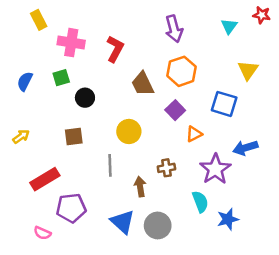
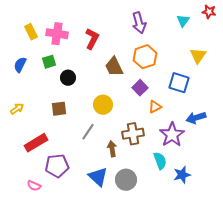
yellow rectangle: (39, 20) -> (31, 32), moved
gray line: (110, 165) -> (88, 132), turned 36
brown cross: (166, 168) -> (133, 134), size x1.5

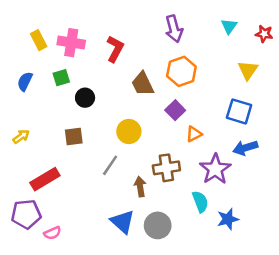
red star: (209, 12) -> (264, 34), moved
blue square: (179, 83) -> (239, 111), moved
purple pentagon: (57, 166) -> (26, 214), moved
pink semicircle: (34, 186) -> (52, 233), moved, turned -48

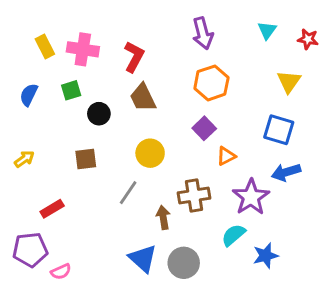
brown trapezoid: (143, 84) -> (143, 98), moved
red rectangle: (45, 179) -> (52, 209), size x0.7
cyan semicircle: (200, 202) -> (233, 235), turned -110

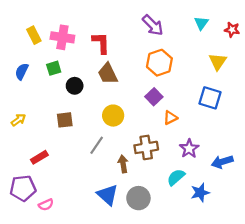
purple arrow: (203, 33) -> (153, 25), turned -30
red L-shape: (134, 57) -> (101, 43), turned -30
blue arrow: (286, 172) -> (222, 162), moved
purple star: (251, 197) -> (189, 149), size x0.7

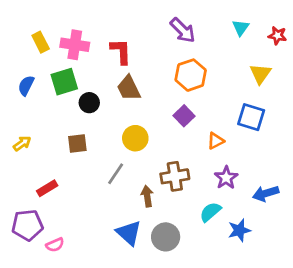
green square: (54, 68) -> (64, 82), size x1.5
orange triangle: (170, 118) -> (216, 141), moved

